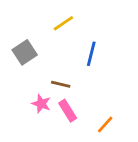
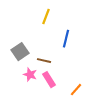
yellow line: (63, 23) -> (46, 17), turned -35
gray square: (25, 52) -> (20, 52), moved

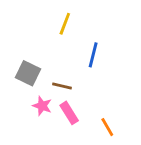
gray square: (20, 52) -> (28, 73), turned -30
orange line: (76, 90) -> (107, 127), turned -72

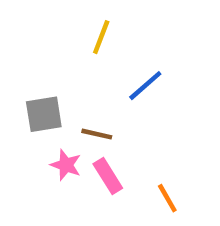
blue line: (93, 55) -> (145, 86), turned 35
gray square: (28, 73) -> (44, 114), turned -35

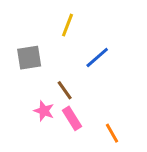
gray square: (44, 114) -> (29, 58), moved
brown line: (97, 134) -> (65, 90), turned 42

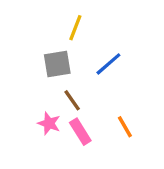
gray square: (29, 58) -> (57, 64), moved
orange line: (112, 133) -> (125, 127), moved

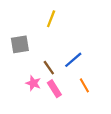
gray square: (57, 64) -> (20, 44), moved
blue line: (108, 64) -> (73, 60), moved

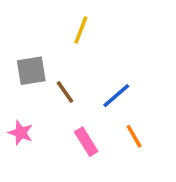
brown line: (49, 68) -> (65, 92), moved
pink star: (33, 83) -> (21, 133), moved

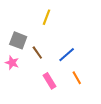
gray square: (31, 71) -> (18, 40), turned 30
pink star: (21, 133) -> (12, 63), moved

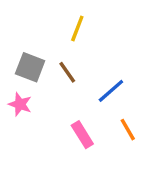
brown line: (37, 53) -> (67, 72), moved

